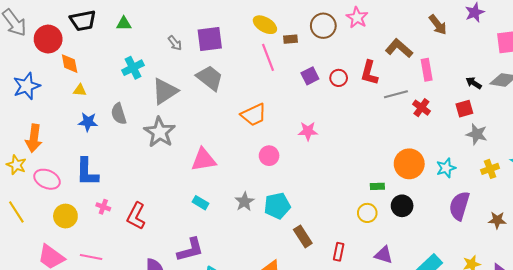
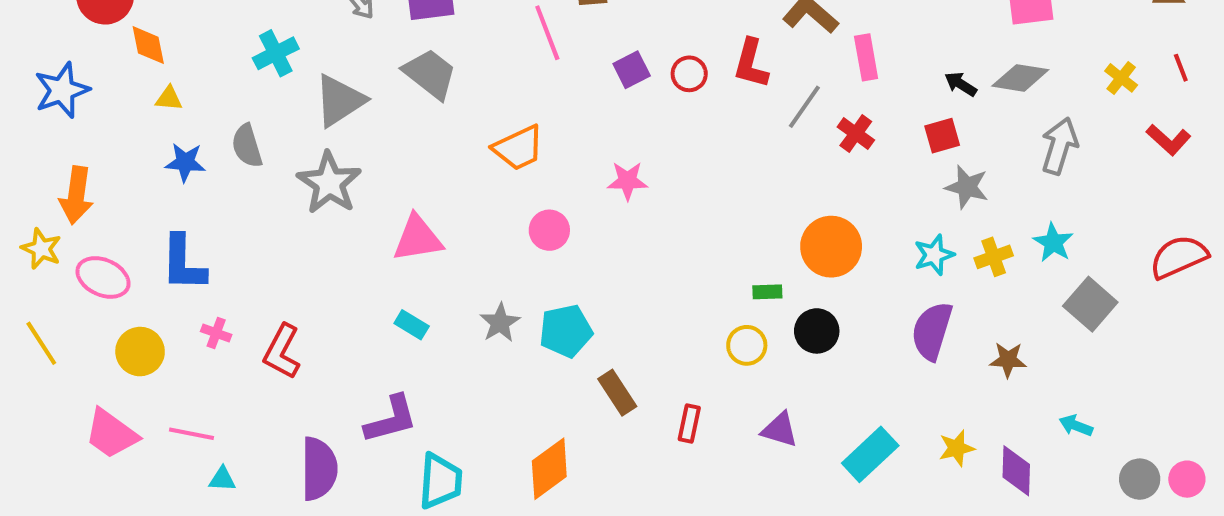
gray line: (396, 94) -> (804, 107), turned -40
cyan star: (446, 168) -> (934, 255), moved

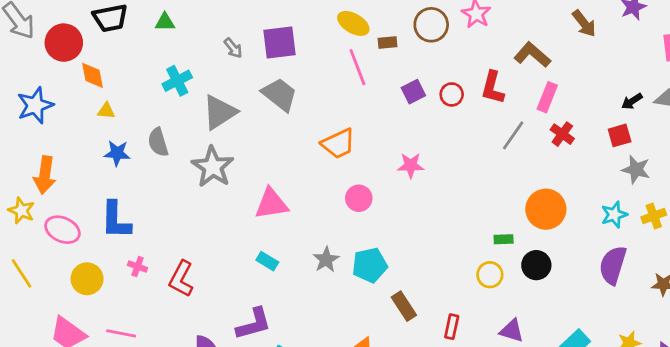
pink rectangle: (866, 57) -> (547, 97), moved, turned 32
black arrow: (961, 84) -> (632, 101), turned -65
gray line: (804, 107) -> (513, 135), moved

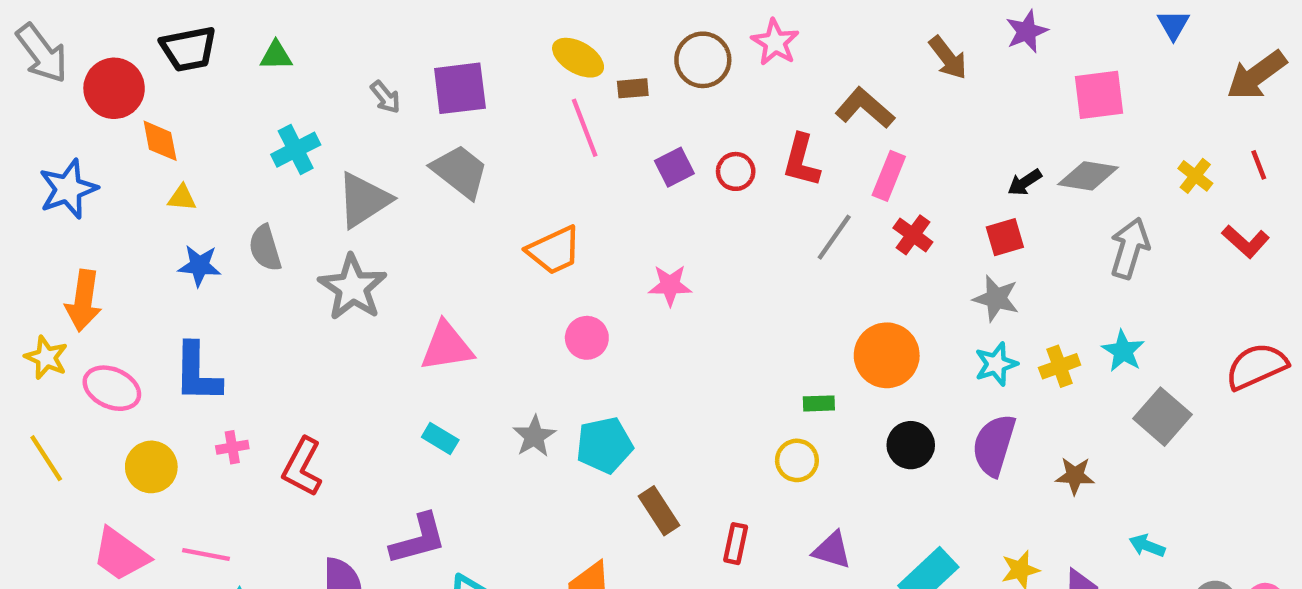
gray star: (636, 170) -> (996, 298), moved
black circle: (536, 265) -> (911, 445), moved
pink cross: (138, 267) -> (232, 447), turned -30

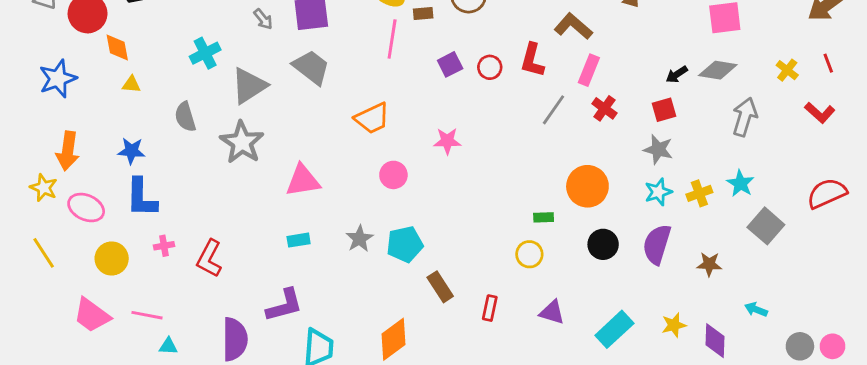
pink line: (585, 128) -> (392, 39), turned 30
blue star: (199, 266) -> (131, 151), moved
cyan rectangle: (440, 438) -> (299, 240), turned -40

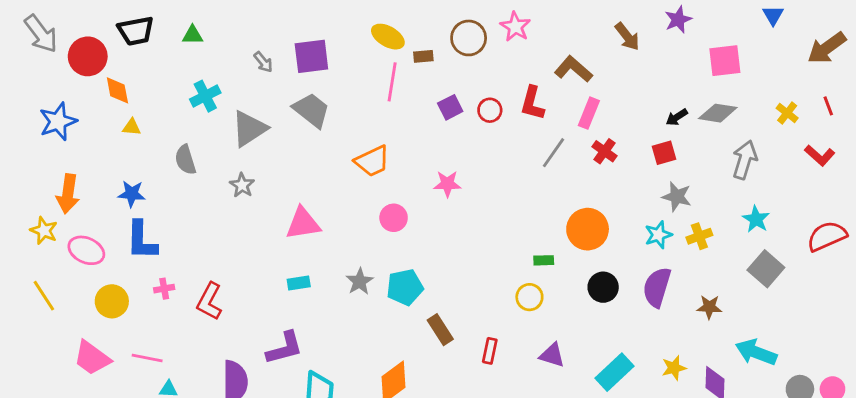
gray star: (242, 142) -> (242, 185), size x0.6
gray star: (658, 149) -> (677, 197), moved
cyan star: (740, 183) -> (756, 219), moved
cyan arrow: (756, 309) -> (756, 352), size x1.8

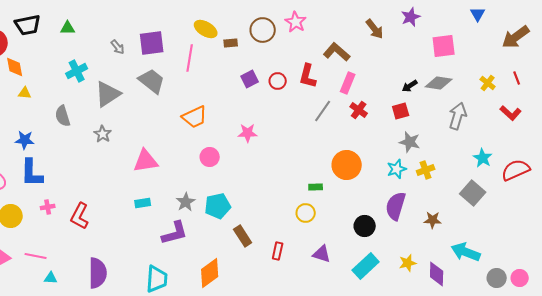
pink line: (392, 82) -> (190, 58), moved
cyan star: (756, 219) -> (483, 158), moved
black circle: (603, 287) -> (365, 226), moved
purple L-shape: (285, 348) -> (175, 233), moved

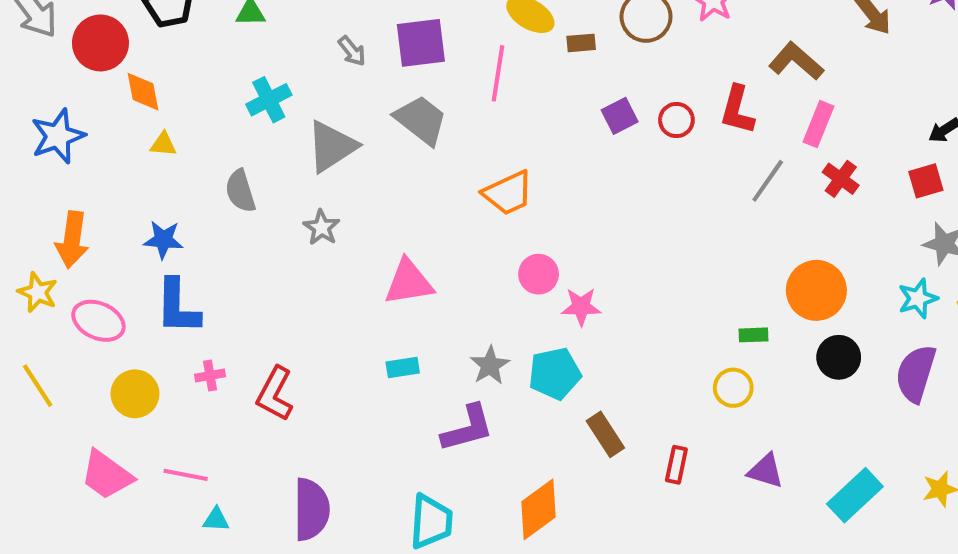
pink star: (248, 133) -> (581, 307), moved
black circle: (365, 226) -> (839, 357), moved

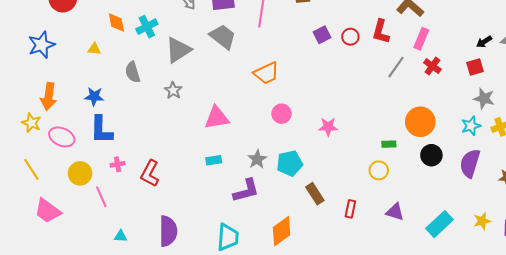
orange diamond: (143, 92) -> (116, 23), moved
pink star: (581, 307) -> (328, 127), moved
pink trapezoid: (107, 475) -> (48, 211), moved
pink line: (186, 475) -> (101, 197), moved, turned 55

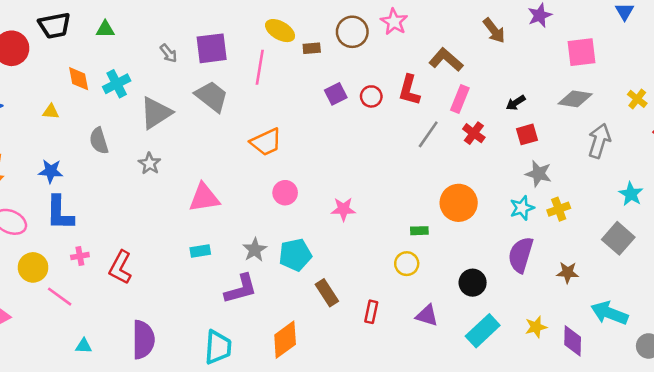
black arrow: (484, 42) -> (516, 103), moved
black circle: (431, 155) -> (473, 283), moved
pink line: (101, 197) -> (60, 297), turned -30

